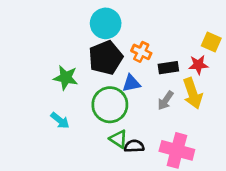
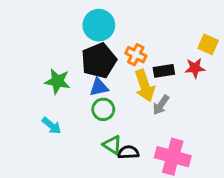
blue triangle: (131, 83) -> (99, 87), moved
yellow arrow: (193, 93) -> (145, 86), moved
green circle: (110, 105) -> (103, 109), size x0.6

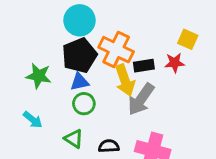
orange cross: (136, 55) -> (116, 50), size x1.6
gray arrow: (161, 105) -> (141, 99), size x1.6
green triangle: (112, 145) -> (74, 139), moved

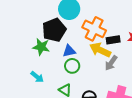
black pentagon: (80, 55) -> (54, 30), moved
yellow arrow: (125, 80) -> (100, 50), turned 135
gray arrow: (141, 99) -> (111, 63), size x0.7

